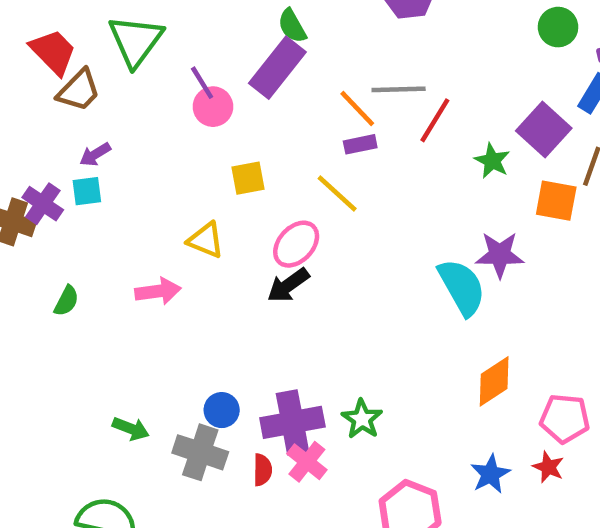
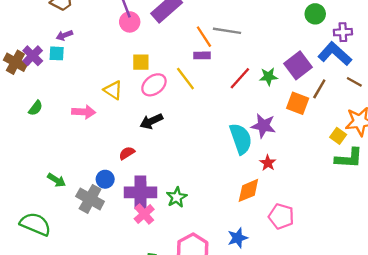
red line: (435, 120) -> (240, 78), moved
green star: (492, 161) -> (268, 77), turned 30
pink ellipse: (296, 244) -> (154, 85), moved
red star: (548, 467) -> (268, 163), moved
red semicircle: (262, 470) -> (127, 153), moved, turned -133

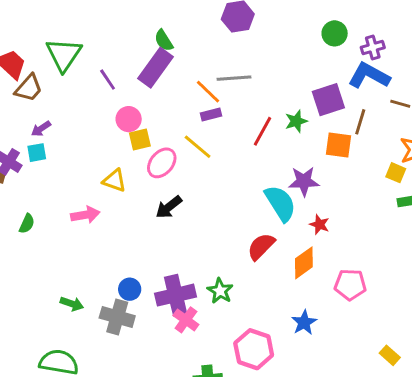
pink circle: (130, 22) -> (129, 119), moved
purple square: (298, 65) -> (328, 100), turned 32
red semicircle: (127, 153) -> (261, 246), moved, size x1.5

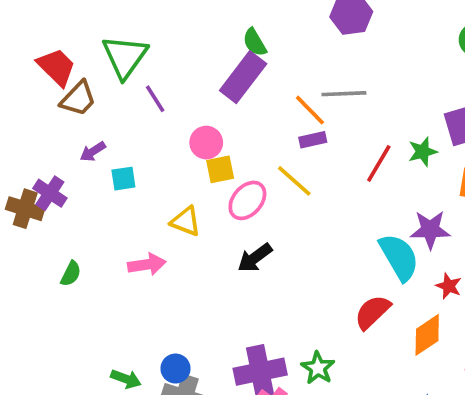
purple line: (108, 80) -> (155, 99), moved
cyan square: (37, 153) -> (123, 179), moved
blue circle: (130, 289) -> (175, 369), moved

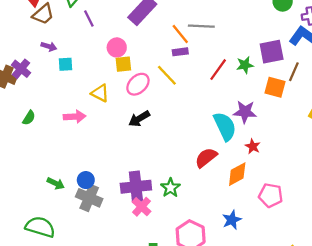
purple arrow: (93, 152) -> (49, 46), turned -136

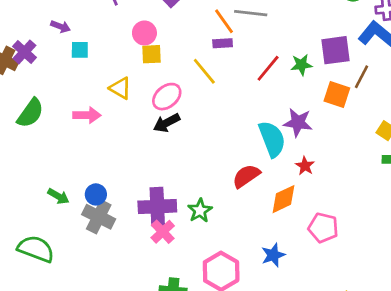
pink ellipse: (138, 84) -> (167, 97), moved
green semicircle: (29, 118) -> (30, 113), size x1.6

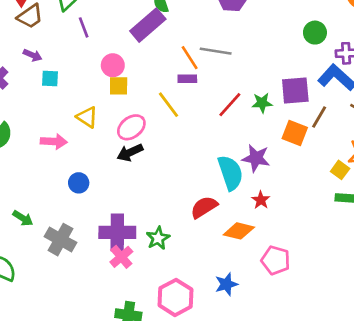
blue circle: (96, 194) -> (79, 183), moved
orange diamond: (284, 199) -> (239, 231), turned 36

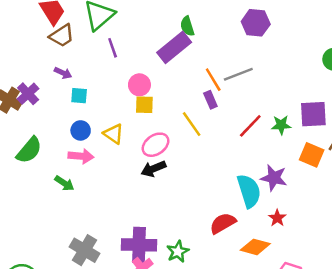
gray line: (216, 51) -> (238, 74), turned -32
purple rectangle: (187, 79) -> (210, 100), turned 66
blue circle: (79, 183) -> (81, 130), moved
green arrow: (23, 218) -> (64, 183), moved

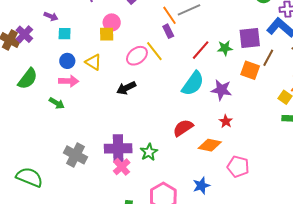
yellow square: (144, 105) -> (107, 34), moved
pink ellipse: (155, 145) -> (137, 56), moved
cyan semicircle: (249, 191) -> (193, 83), moved, turned 56

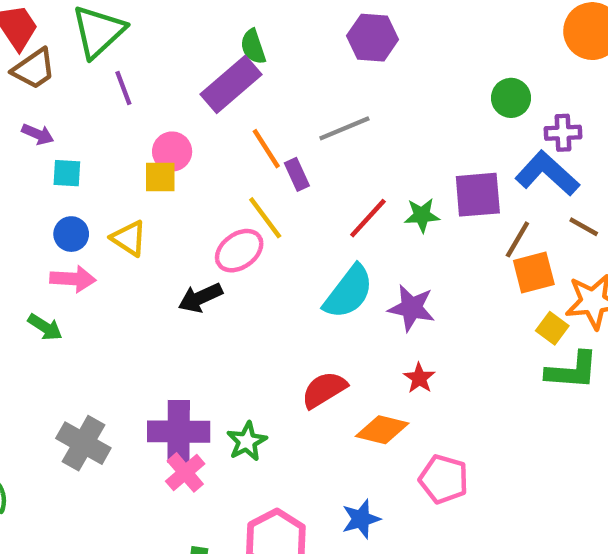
orange line: (169, 15) -> (266, 149), moved
pink ellipse: (137, 56) -> (239, 251), moved
orange square: (250, 70) -> (534, 273), moved, turned -36

